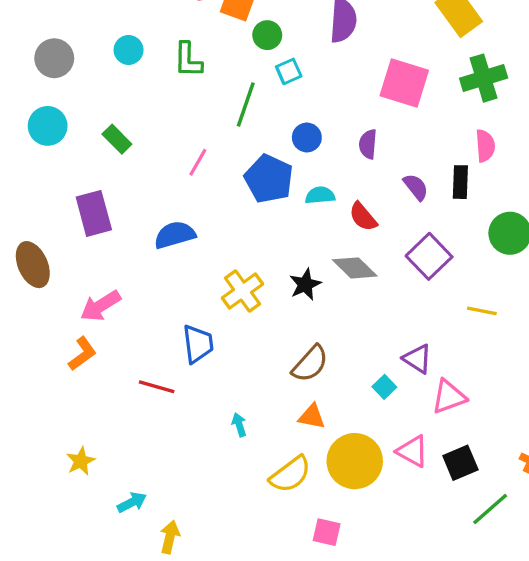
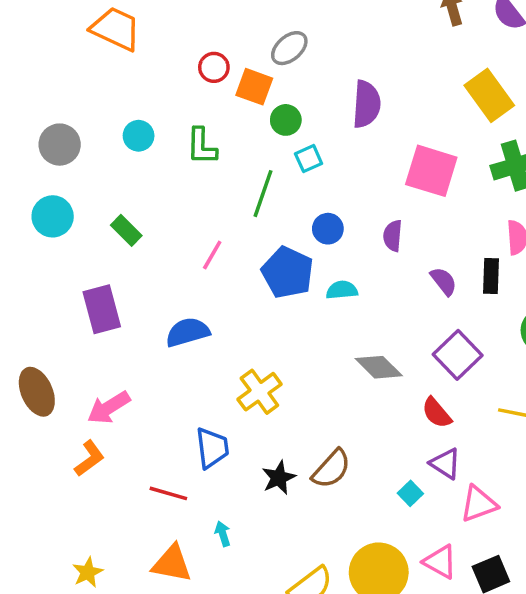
red semicircle: (363, 217) -> (437, 413), moved
brown ellipse: (33, 265) -> (37, 392), moved
black star: (305, 284) -> (279, 478), moved
orange triangle: (312, 417) -> (172, 564), moved, size x1.4
cyan arrow: (239, 425) -> (223, 534), moved

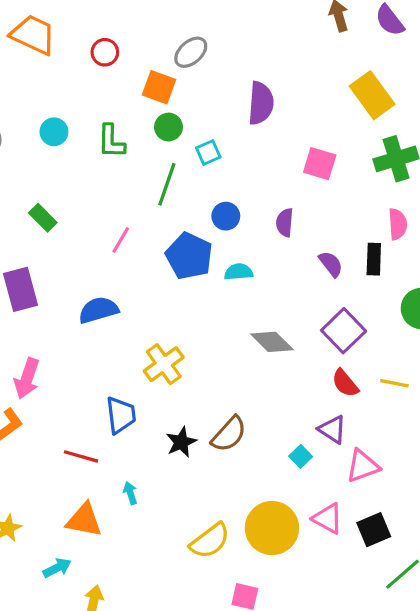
red circle: (214, 67) -> (105, 52), moved
green circle: (286, 120) -> (169, 127), moved
pink square: (431, 171) -> (320, 164), size x0.7
pink arrow: (109, 408) -> (27, 378), turned -39
red semicircle: (437, 413) -> (345, 383), moved

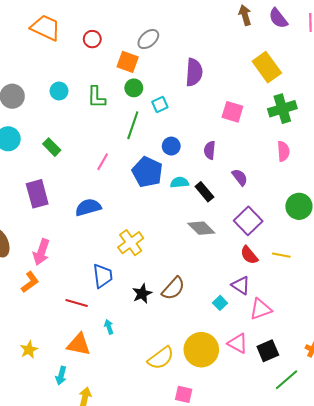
black rectangle: (374, 259) -> (204, 192), moved, turned -42
cyan arrow: (57, 568) -> (61, 376), turned 132

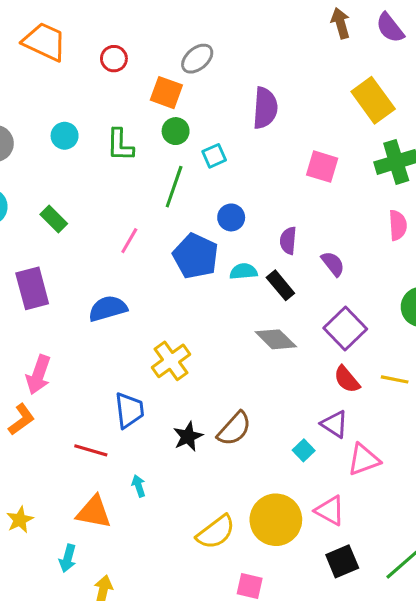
purple semicircle: (210, 150) -> (288, 241), moved
black square: (268, 351) -> (342, 561), moved

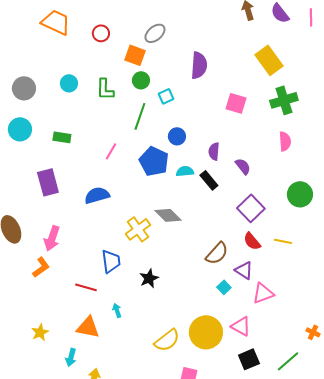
green rectangle: (54, 219) -> (62, 137), turned -36
gray diamond: (276, 339) -> (168, 215), moved
brown semicircle: (234, 429) -> (217, 253), moved

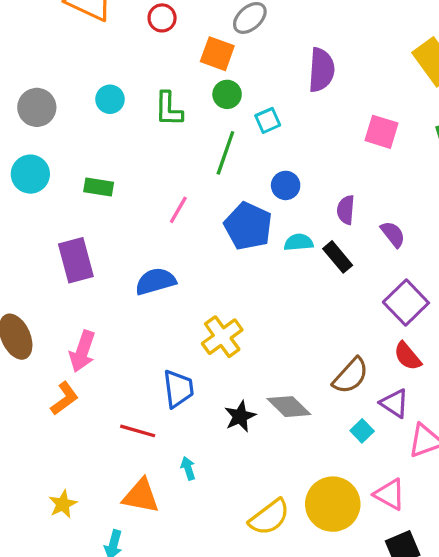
gray diamond: (168, 215) -> (289, 407), moved

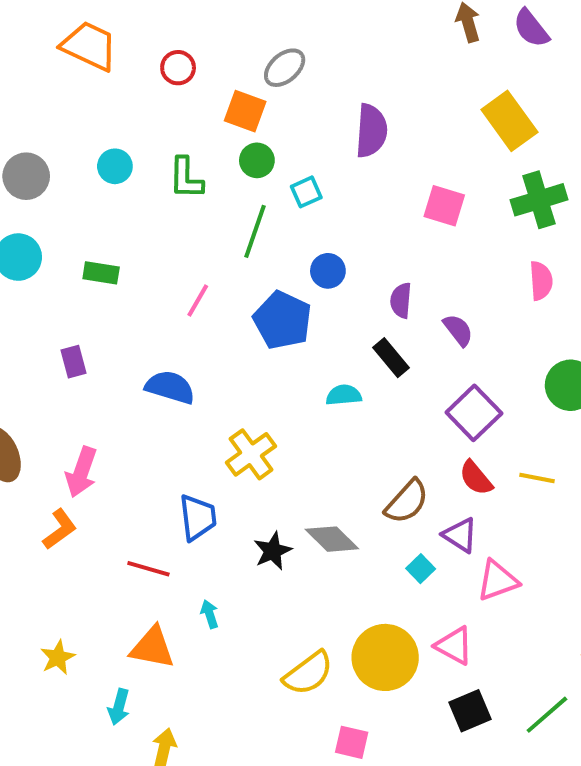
cyan semicircle: (299, 242) -> (344, 395), moved
purple rectangle: (76, 260) -> (73, 362), size x0.6
blue semicircle: (156, 281) -> (170, 387), turned 33

